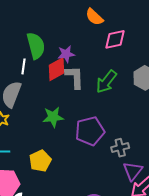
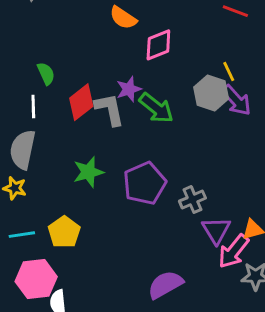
green semicircle: (36, 46) -> (46, 74), size x0.6
purple star: (66, 54) -> (129, 89), moved
green arrow: (106, 82) -> (156, 108), turned -80
yellow pentagon: (40, 161) -> (64, 232), moved

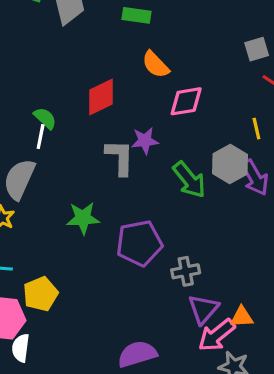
yellow line: (229, 72) -> (256, 129), moved
green semicircle: (46, 74) -> (45, 118), moved, turned -35
red diamond: (81, 102) -> (101, 97), moved
green arrow: (156, 108) -> (189, 180), moved
yellow pentagon: (64, 232) -> (40, 294), moved

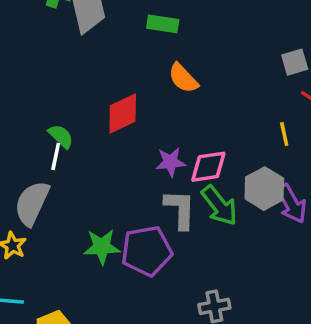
pink diamond: (186, 101) -> (208, 167), moved
yellow line: (256, 129) -> (284, 134), moved
gray L-shape: (120, 157) -> (180, 209), moved
purple pentagon: (139, 243) -> (147, 251), moved

